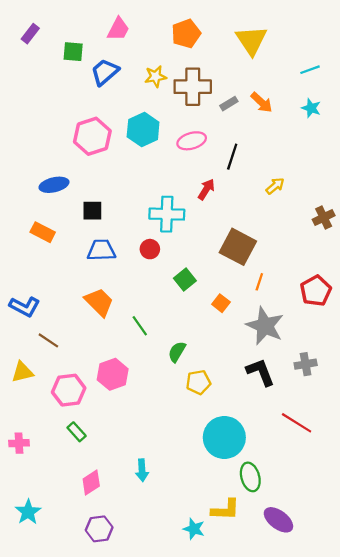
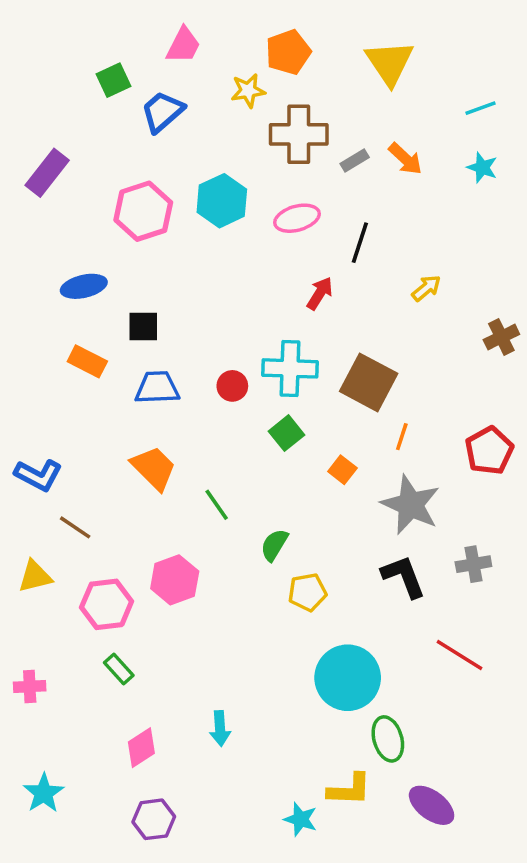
purple rectangle: (30, 34) -> (47, 173), moved, size x1.5
green square: (73, 52) -> (114, 80), turned -30
yellow star: (156, 76) -> (248, 91), moved
cyan cross: (167, 214) -> (290, 368), moved
orange rectangle: (43, 232) -> (87, 361), moved

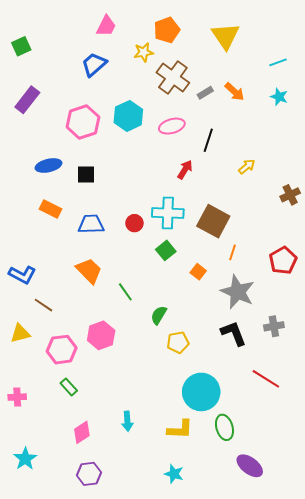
green square: (114, 80) -> (21, 46), moved
brown cross: (299, 134) -> (173, 78), turned 36
black square: (143, 327) -> (86, 175), moved
yellow L-shape: (349, 790) -> (180, 429), moved

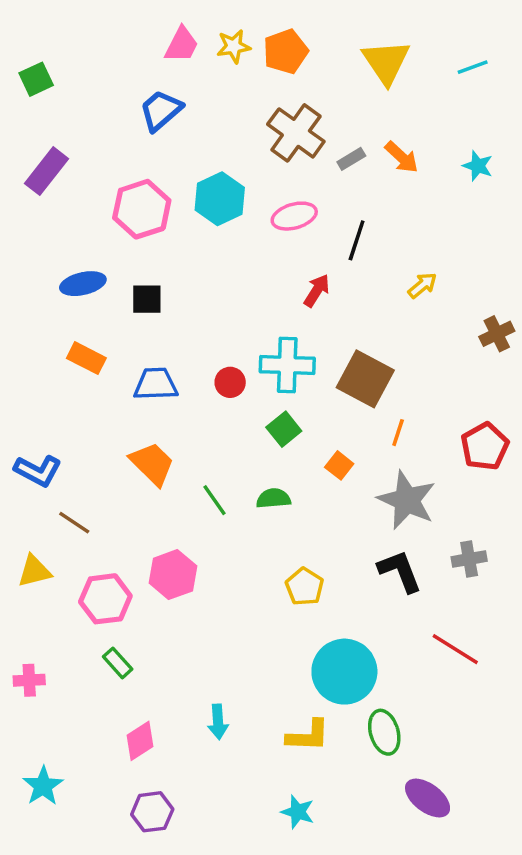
yellow star: (144, 52) -> (234, 46), moved
cyan line: (278, 62) -> (473, 67), moved
green semicircle: (159, 315) -> (273, 498), moved, turned 54
yellow pentagon: (178, 342) -> (305, 587), turned -30

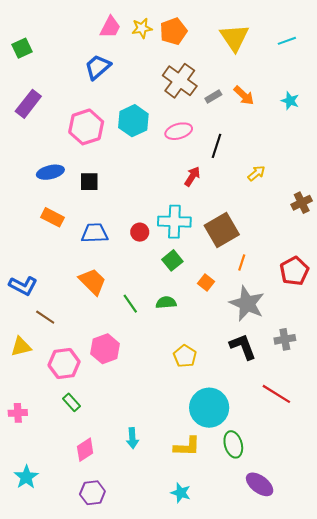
brown square: (365, 379) -> (222, 230), turned 32

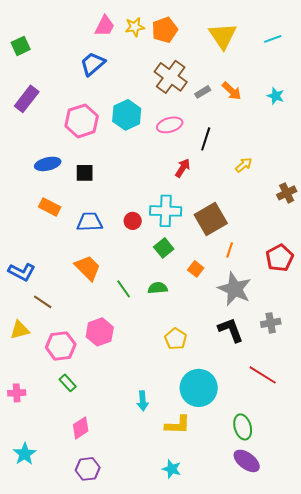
cyan arrow: (132, 438) -> (143, 401), moved
green ellipse: (233, 444) -> (243, 427), moved

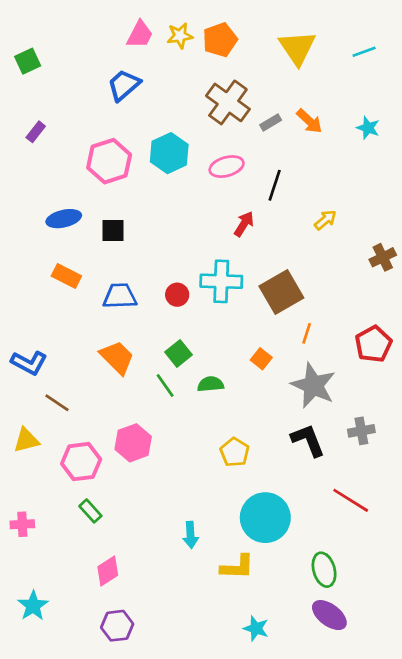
purple rectangle: (27, 99) -> (36, 132), size x0.6
green square: (164, 248) -> (179, 353), moved
cyan star: (172, 469) -> (256, 628), moved

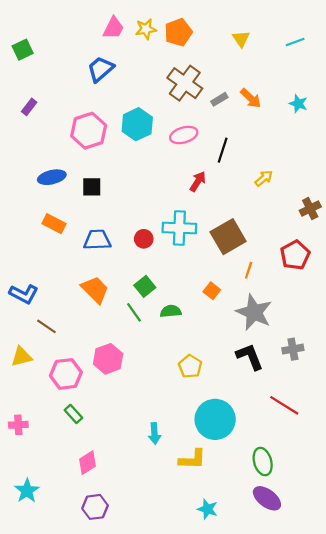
yellow triangle: (297, 48) -> (241, 39), size x0.6
red pentagon: (373, 344) -> (295, 255), moved

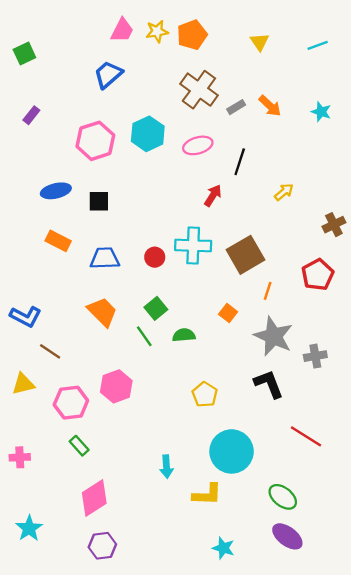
gray cross: (293, 349) -> (315, 356), moved
green ellipse: (263, 462) -> (283, 497), turned -36
pink diamond: (87, 463) -> (94, 498), size x1.4

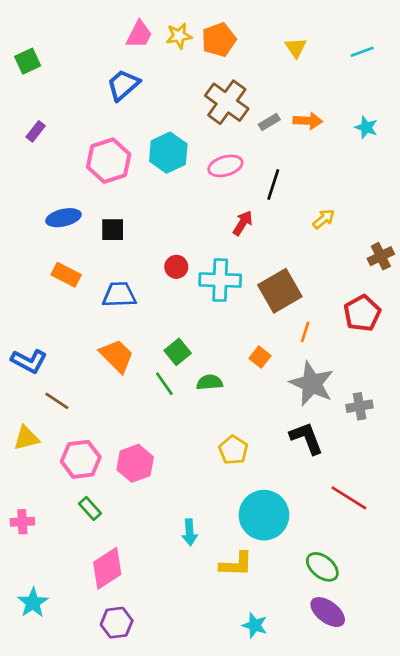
orange arrow: (270, 106) -> (308, 121), turned -40
red circle: (155, 257) -> (176, 267), moved
pink hexagon: (116, 386) -> (135, 463), moved

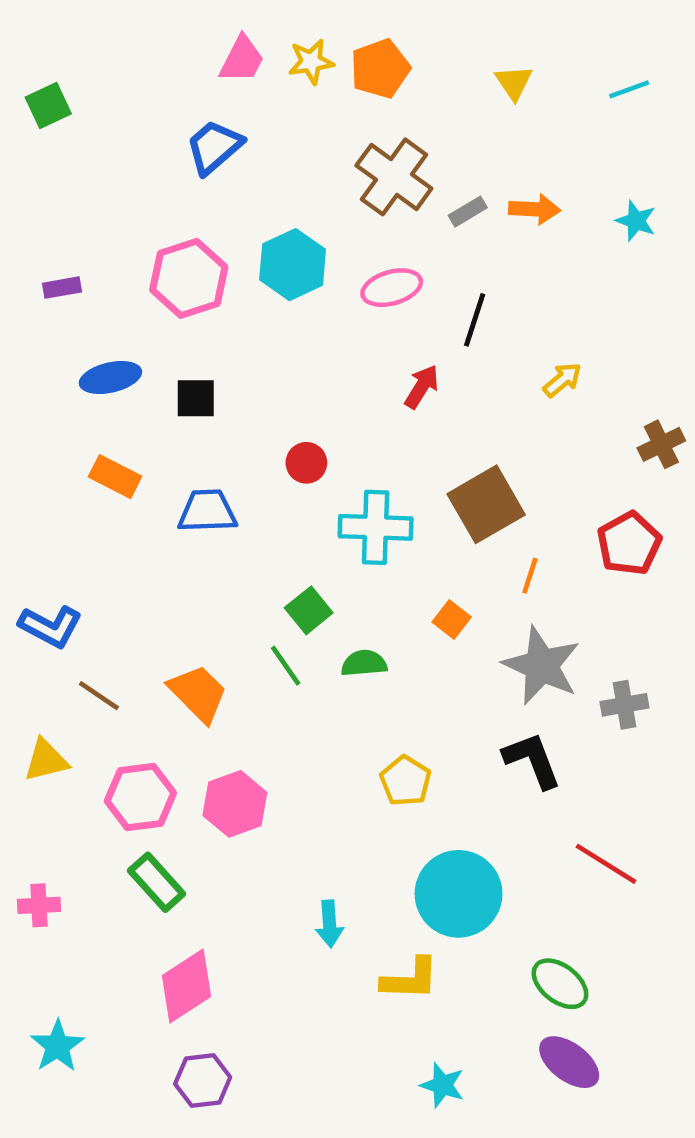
purple rectangle: (36, 131) -> (62, 288), moved, turned 42
cyan cross: (220, 280) -> (376, 527), moved
orange trapezoid: (117, 356) -> (198, 693), moved
green rectangle: (90, 508) -> (157, 882), size x1.4

